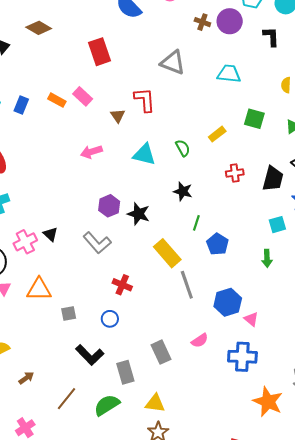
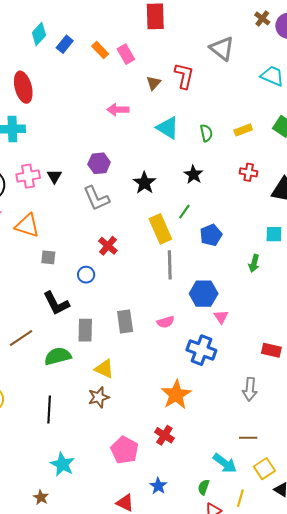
purple hexagon: (109, 206) -> (99, 163), moved
green line: (196, 223) -> (184, 212), moved
orange star: (268, 402) -> (176, 395), moved

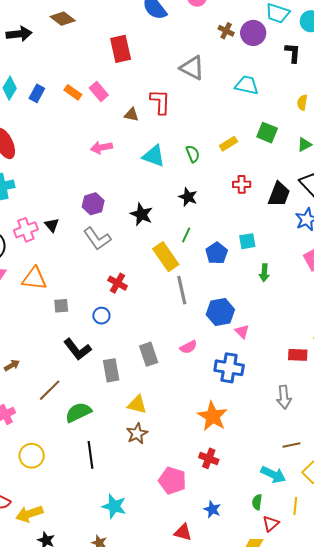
brown triangle: (154, 83) -> (132, 115), turned -49
cyan square: (274, 234) -> (247, 241), moved
green semicircle: (58, 356) -> (78, 412), moved

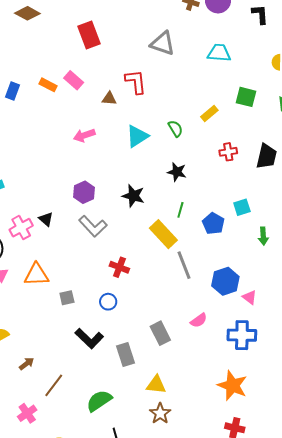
cyan triangle: (154, 156) -> (137, 136), turned -45
brown line: (50, 390) -> (54, 385), moved

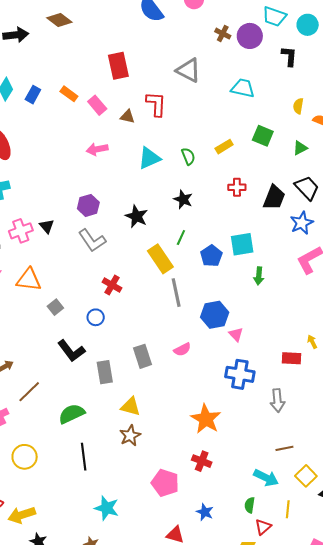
red rectangle: (89, 35) -> (118, 66), moved
pink rectangle: (74, 80) -> (97, 105), moved
cyan square: (242, 207) -> (242, 244), size x1.4
gray square: (67, 298) -> (55, 307), turned -35
blue cross: (242, 335) -> (240, 374), moved

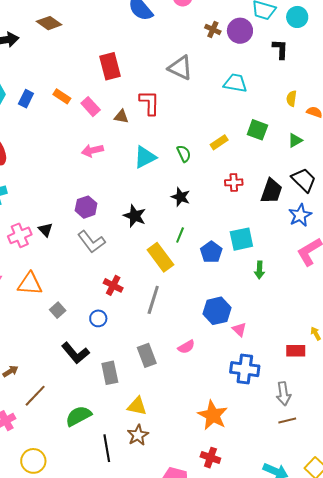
gray line: (176, 293) -> (153, 300), moved, turned 32
brown line: (284, 448) -> (287, 420), moved
black line: (84, 457) -> (107, 448), moved

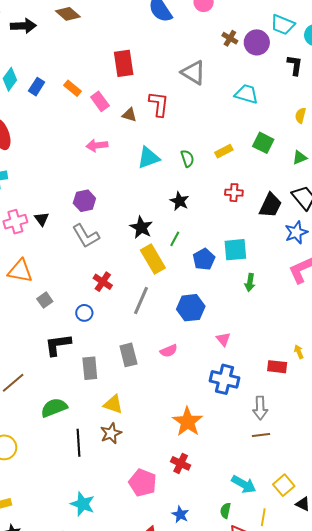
black star: (135, 216) -> (141, 227), moved
blue hexagon: (217, 311) -> (191, 308), moved
black L-shape: (75, 353) -> (58, 345), turned 116

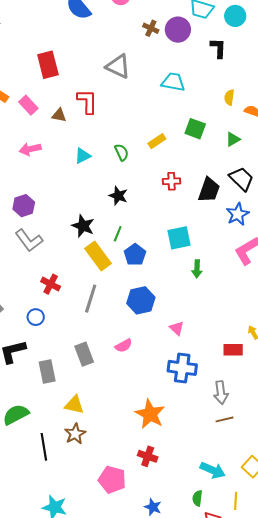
cyan triangle: (148, 158) -> (83, 156), size x0.7
blue pentagon: (204, 259) -> (135, 255), moved

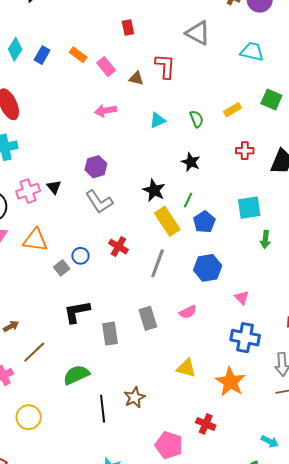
red rectangle: (48, 65) -> (128, 27), size x0.6
blue circle: (36, 317) -> (80, 256), moved
yellow triangle: (74, 405) -> (186, 368), moved
orange star: (150, 414) -> (230, 382), moved
cyan arrow: (213, 470) -> (270, 441), size x0.7

